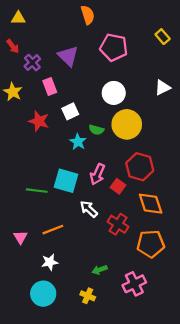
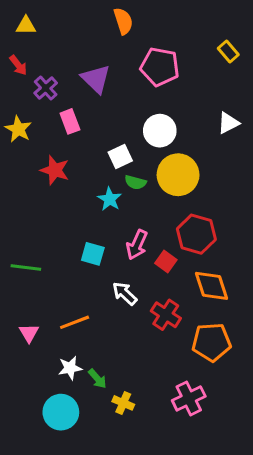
white square: (70, 111) -> (120, 156), moved
cyan square: (66, 181) -> (93, 254), size x0.7
green line: (37, 191) -> (26, 268), moved
green arrow: (100, 270) -> (97, 379), moved, turned -112
yellow cross: (88, 296) -> (123, 403), moved

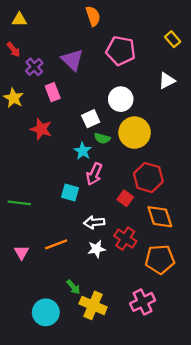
white triangle: (228, 123) -> (167, 81), moved
pink arrow: (137, 245) -> (94, 174), moved
white arrow: (125, 293) -> (94, 222), turned -48
white star: (70, 368) -> (96, 249), moved
yellow cross: (123, 403) -> (93, 305), size x1.6

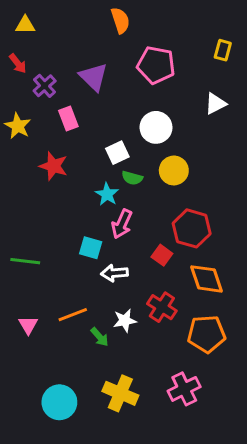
yellow rectangle: (173, 39) -> (223, 50), turned 56
yellow circle: (135, 133) -> (174, 170), size x0.7
white arrow: (94, 222) -> (114, 273), moved
green arrow: (73, 287) -> (100, 337), moved

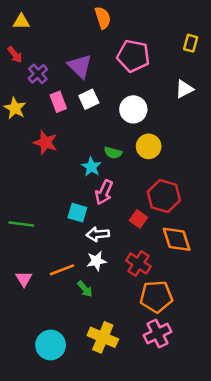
white square: (117, 153) -> (89, 99), moved
white star: (125, 321) -> (96, 261), moved
orange pentagon: (206, 334) -> (156, 297), moved

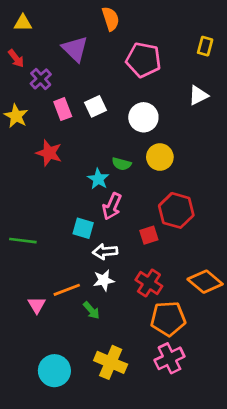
purple triangle: (80, 66) -> (75, 49), moved
red square: (138, 219) -> (149, 235), turned 36
orange diamond: (177, 239) -> (205, 282), moved, turned -32
pink triangle: (24, 279) -> (37, 305), moved

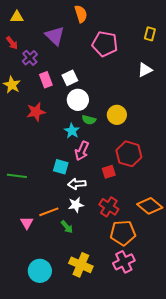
white circle: (143, 117) -> (78, 100), moved
red star: (49, 153) -> (36, 112), turned -30

